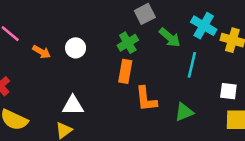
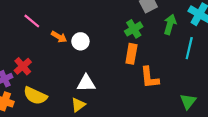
green arrow: (170, 37) -> (170, 24), turned -114
white circle: (76, 48) -> (80, 41), moved
green triangle: (184, 112) -> (188, 101), moved, turned -30

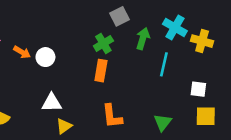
orange L-shape: (150, 78) -> (112, 116), moved
yellow triangle: (78, 105) -> (64, 126), moved

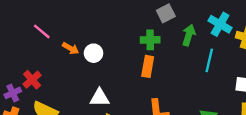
green cross: (103, 43) -> (150, 40), turned 30

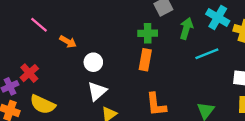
white circle: (94, 53) -> (93, 62), moved
cyan line: (209, 60) -> (207, 54), turned 55
white triangle: (100, 98) -> (97, 91), turned -40

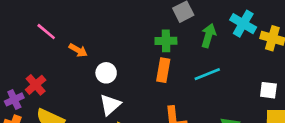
cyan line: (207, 54) -> (207, 74), moved

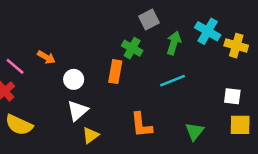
pink line: (46, 32) -> (15, 66), moved
green cross: (166, 41) -> (132, 48), turned 30
orange rectangle: (163, 70) -> (115, 72), moved

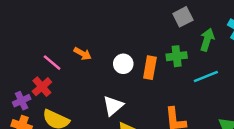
green cross: (132, 48) -> (177, 56), moved, turned -36
white circle: (74, 79) -> (123, 64), moved

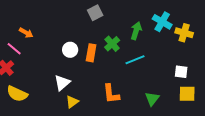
gray square: (183, 17) -> (95, 13), moved
orange arrow: (83, 54) -> (26, 33), moved
green cross: (177, 56) -> (112, 44), turned -35

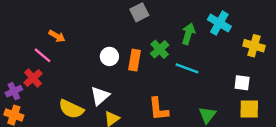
yellow cross: (184, 33) -> (254, 46), moved
cyan line: (135, 60) -> (187, 68), turned 42
yellow semicircle: (17, 94) -> (71, 109), moved

